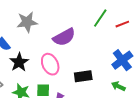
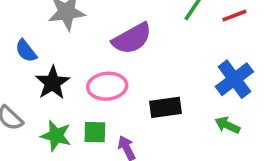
pink ellipse: (50, 64) -> (107, 86), turned -70

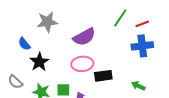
blue cross: (234, 79) -> (142, 46), moved, turned 30
pink ellipse: (107, 86) -> (82, 64), moved

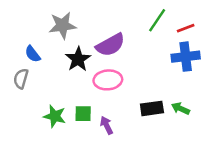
black star: (39, 62) -> (78, 59), moved
black rectangle: (103, 76) -> (152, 108), moved
gray semicircle: (15, 82) -> (21, 79), moved, turned 63

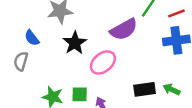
purple semicircle: (110, 45) -> (124, 29), moved
pink ellipse: (108, 80) -> (103, 62), turned -35

